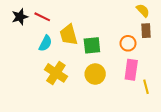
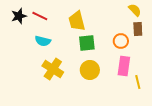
yellow trapezoid: (69, 35) -> (77, 21), moved
cyan semicircle: (45, 43) -> (43, 41), turned 77

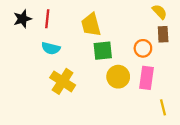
red line: (40, 16) -> (47, 19), turned 70
yellow circle: (90, 70) -> (118, 77), moved
yellow line: (138, 82) -> (163, 107), moved

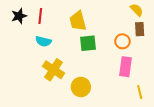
yellow circle: (118, 77) -> (81, 87), moved

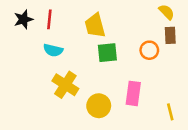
pink rectangle: (126, 67) -> (133, 93), moved

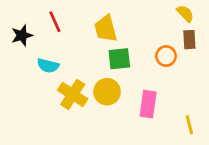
black star: (23, 19) -> (22, 35), moved
red line: (49, 19) -> (55, 22), turned -30
cyan semicircle: (53, 50) -> (48, 66), moved
yellow circle: (99, 106) -> (107, 92), moved

